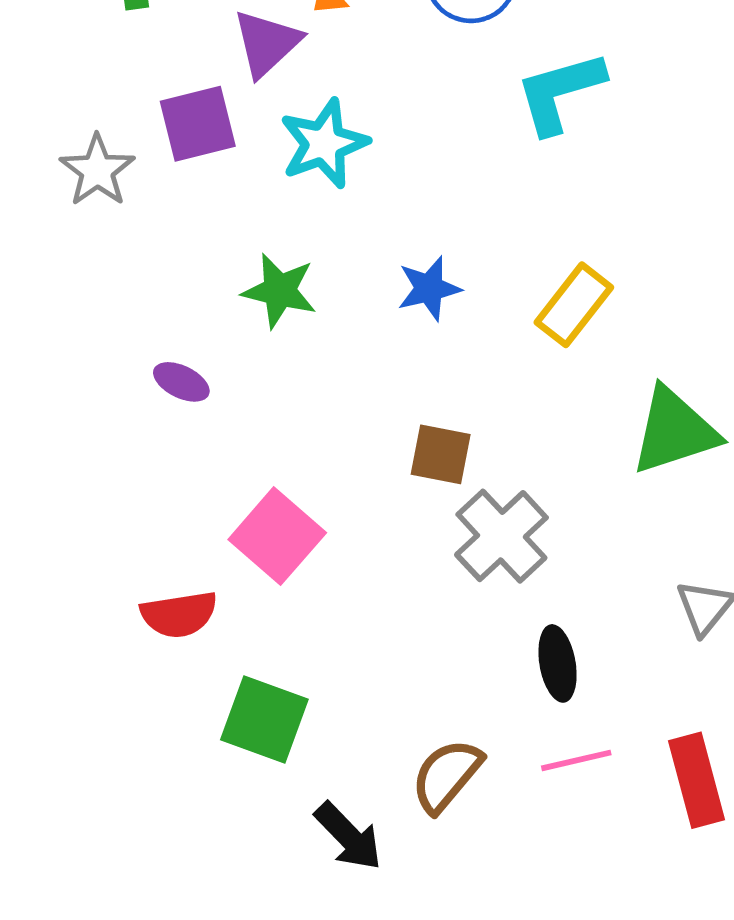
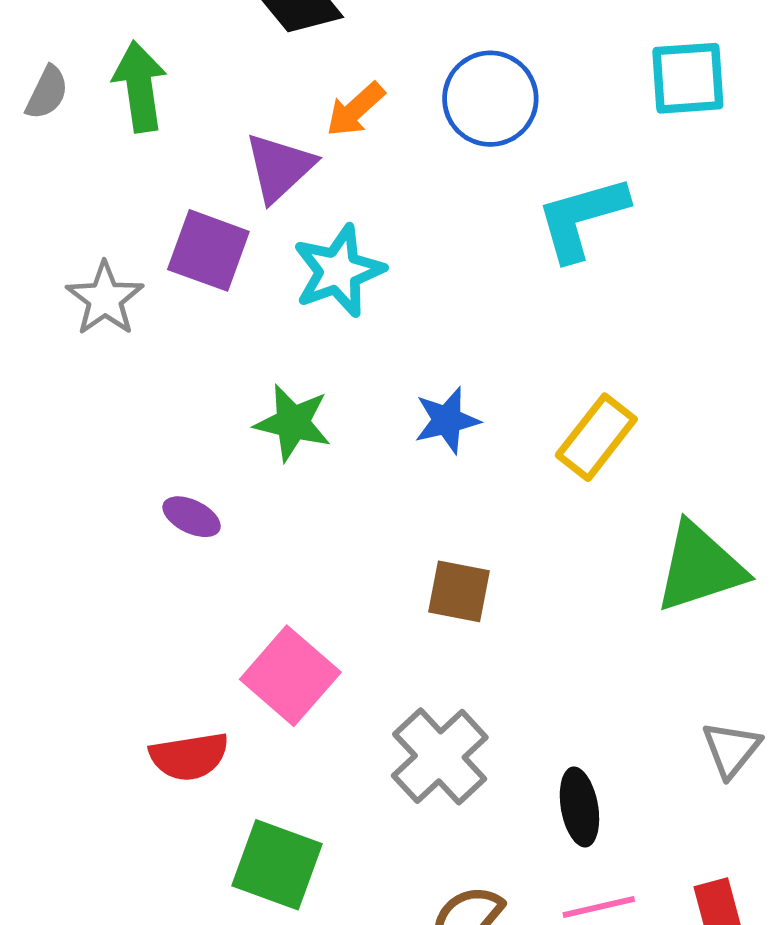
purple square: (198, 124) -> (208, 250), turned 34
gray cross: (501, 536) -> (440, 756), moved

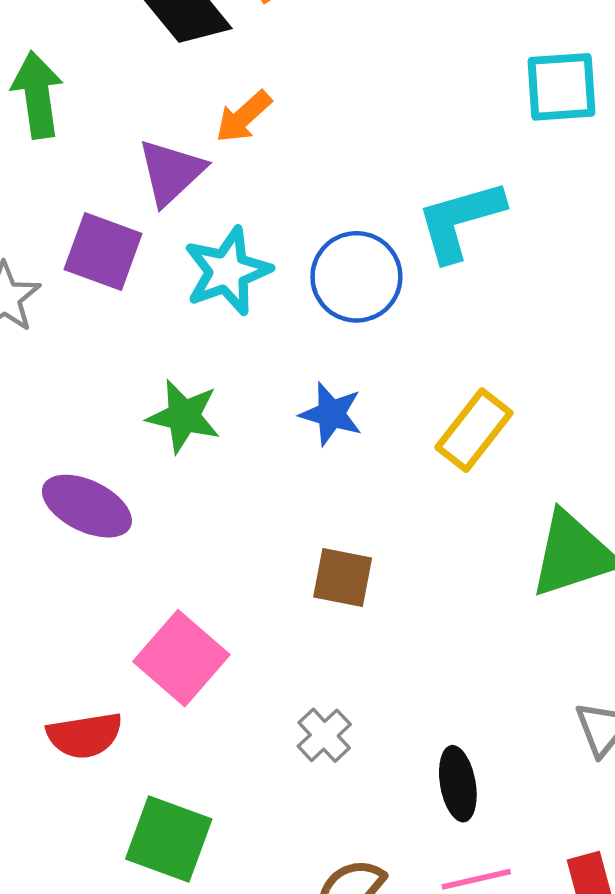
blue circle: (490, 99) -> (356, 277), moved
blue star: (447, 420) -> (331, 414), turned 30
purple ellipse: (192, 517) -> (87, 506), size x1.6
gray cross: (440, 756) -> (324, 735), size x0.6

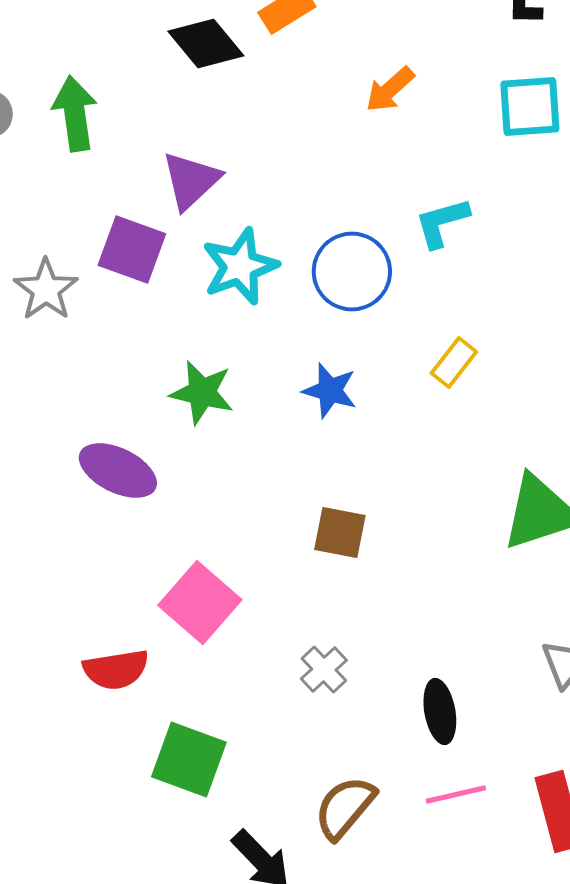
orange arrow: (244, 117) -> (390, 90), moved
cyan L-shape: (460, 220) -> (442, 222), size x0.7
yellow rectangle: (474, 430) -> (454, 362), moved, size x0.7

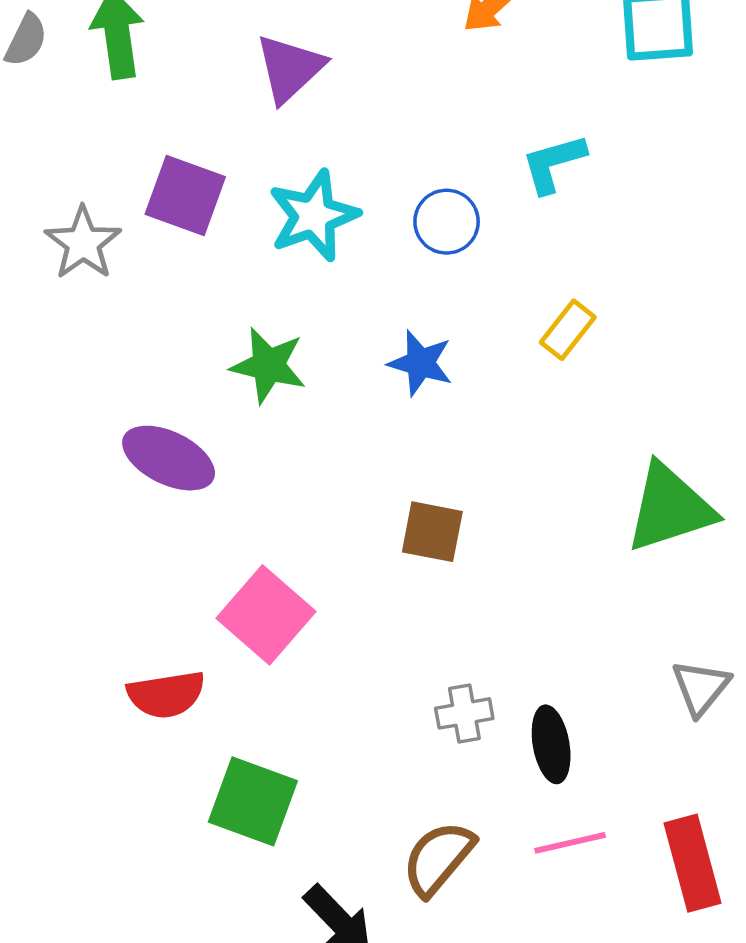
purple triangle: (191, 180) -> (290, 68), moved
blue circle: (352, 272) -> (447, 222), size x0.7
gray cross: (324, 670) -> (464, 713), moved, turned 33

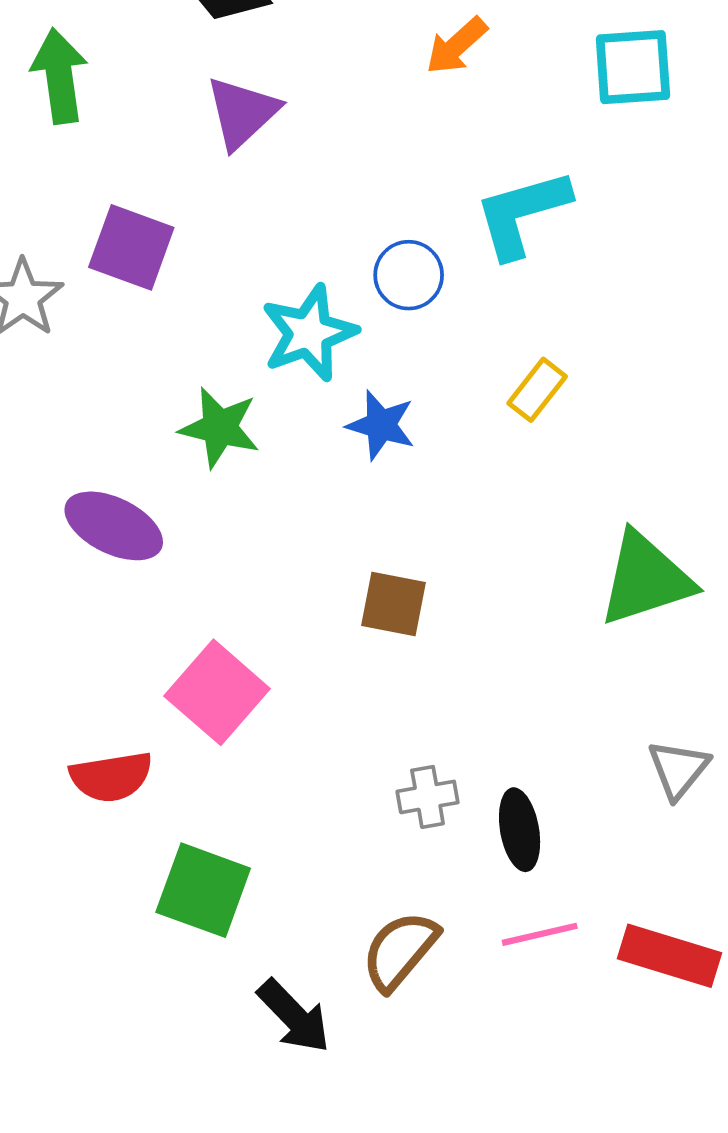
cyan L-shape: (553, 163) -> (522, 213), size x1.4
cyan star: (313, 216) -> (309, 333), moved
red rectangle: (692, 863) -> (670, 956), turned -58

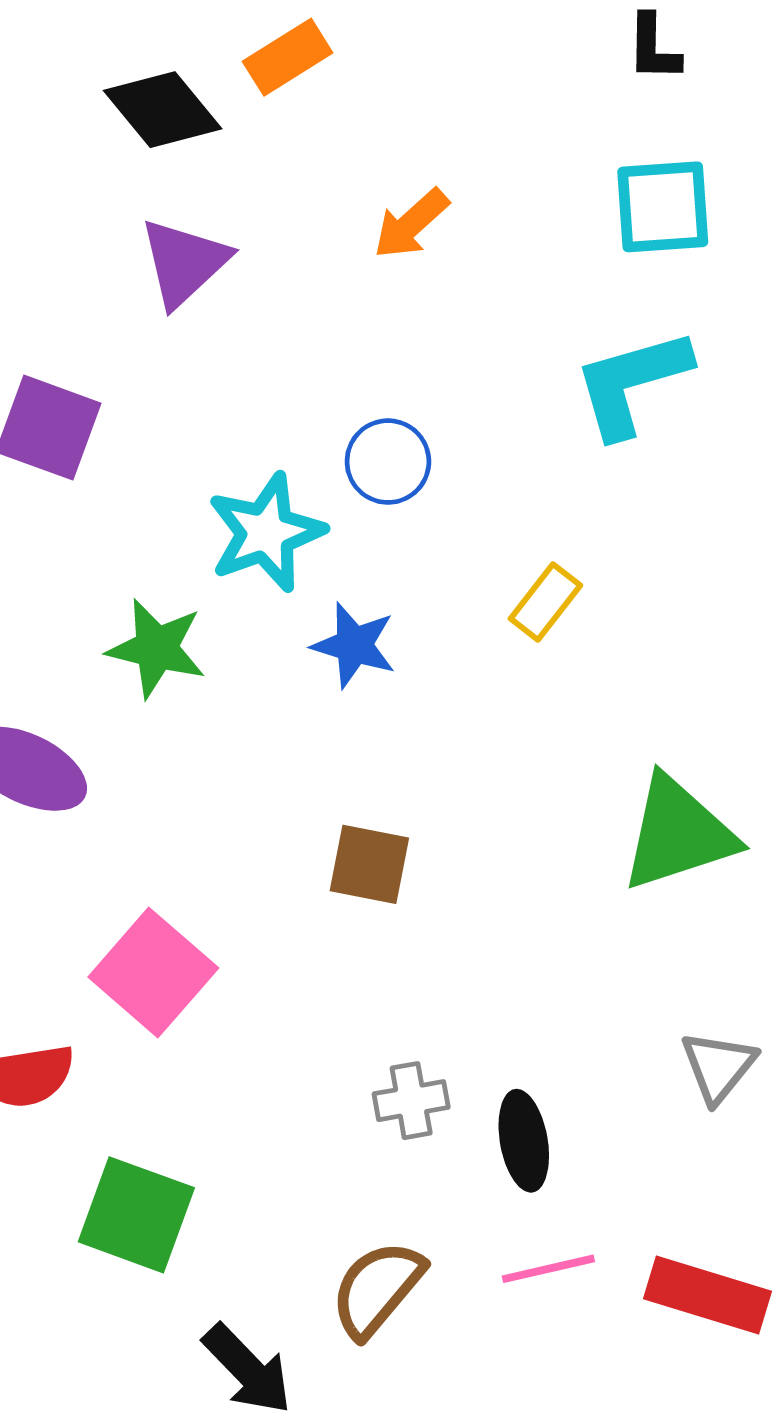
orange arrow: (457, 46) -> (411, 224), moved
cyan L-shape: (522, 213) -> (632, 383), moved

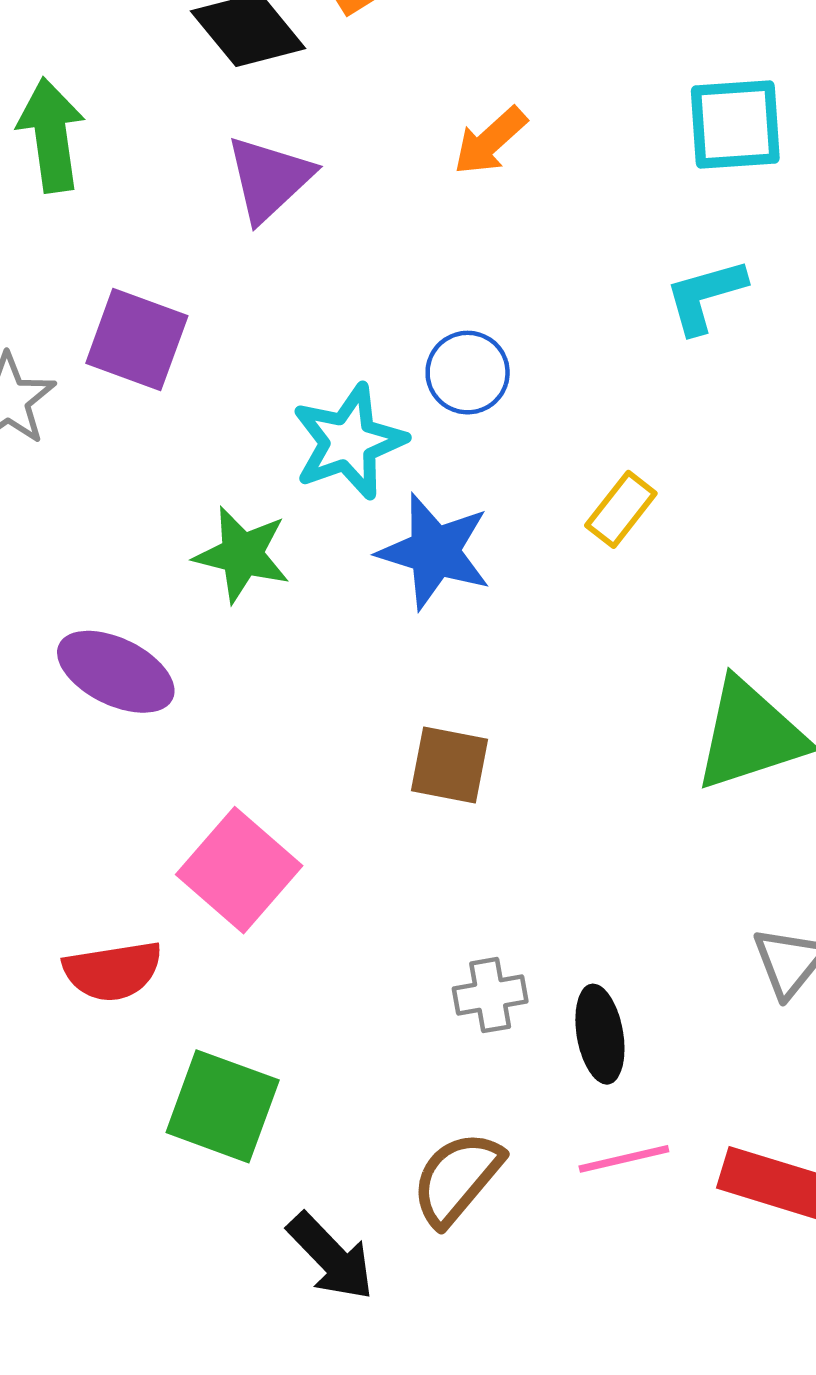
cyan L-shape: (632, 383) -> (705, 296), size x0.7
blue star: (354, 645) -> (435, 551), size x1.4

